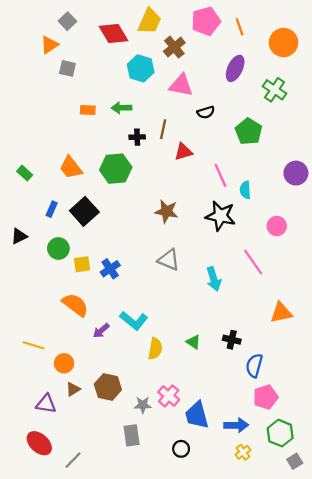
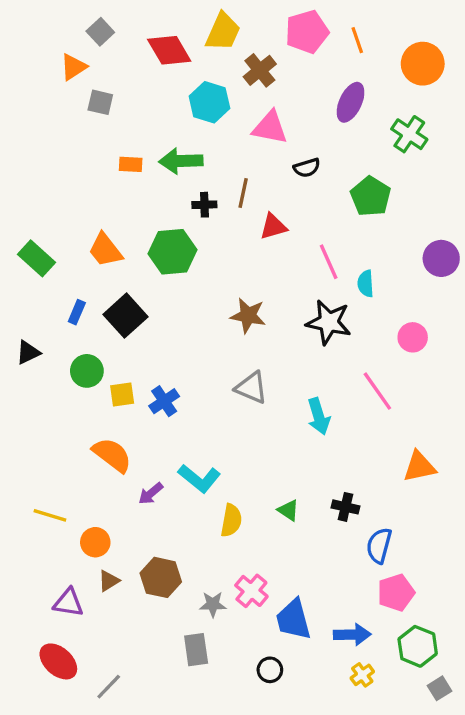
green arrow: (121, 108) -> (181, 161), size x1.4
green rectangle: (25, 173) -> (37, 258), size x1.5

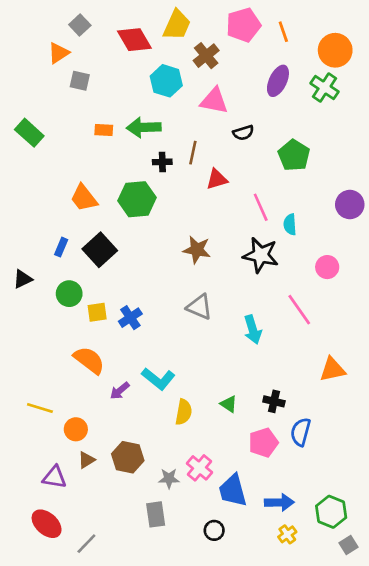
green cross: (409, 134) -> (325, 87), moved
green rectangle: (37, 258) -> (29, 133), moved
pink pentagon: (396, 593) -> (263, 443), moved

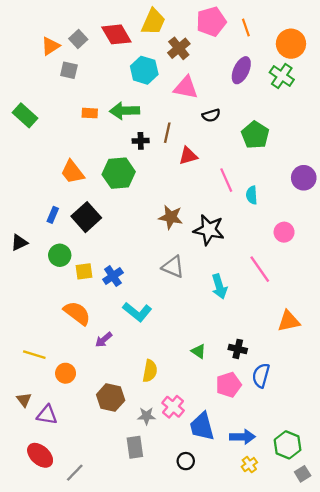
gray square: (80, 25) -> (78, 39), moved
black star: (261, 255) -> (209, 230), moved
cyan L-shape: (158, 379) -> (137, 312), moved
yellow semicircle: (184, 412) -> (150, 371), moved
brown triangle: (86, 460) -> (24, 400), moved, turned -35

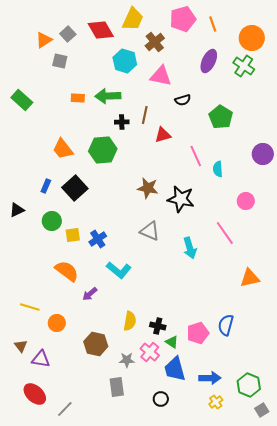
black cross: (238, 349) -> (158, 326), moved
green triangle: (198, 351) -> (172, 342), moved

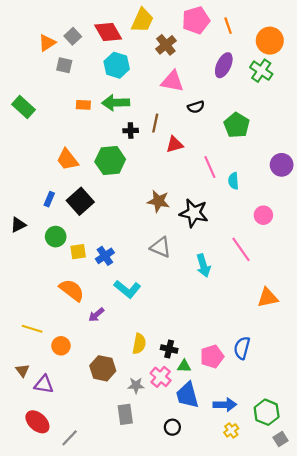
cyan hexagon: (125, 61) -> (117, 65), moved
green triangle: (172, 342) -> (184, 366), turned -32

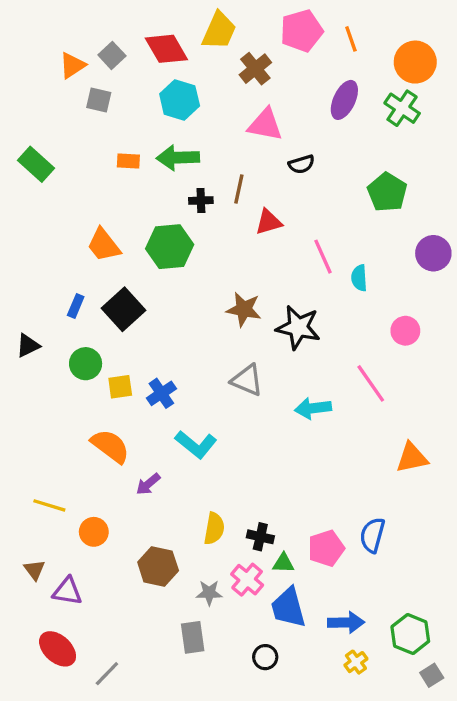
green pentagon: (237, 125) -> (387, 192), moved
cyan arrow: (203, 265) -> (313, 408), turned 100

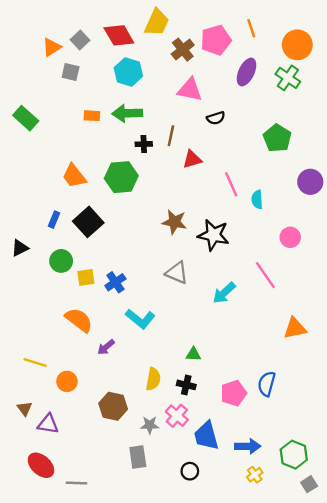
pink pentagon: (301, 31) -> (216, 40), moved
cyan arrow: (313, 408) -> (224, 293), turned -35
green triangle: (283, 563) -> (193, 354), moved
gray line: (107, 674) -> (76, 483), turned 48

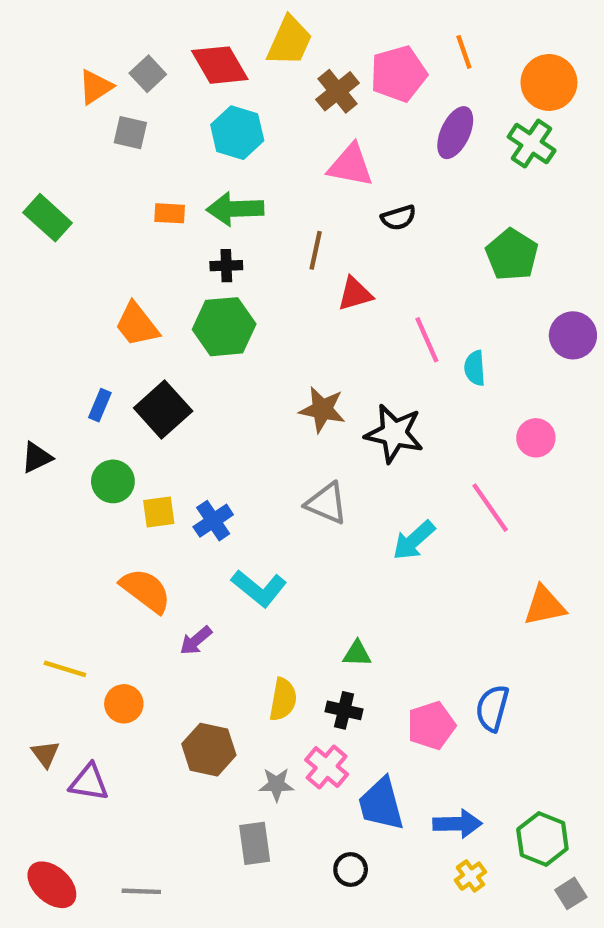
black cross: (144, 144) -> (226, 266), moved
red ellipse: (41, 465) -> (52, 885), moved

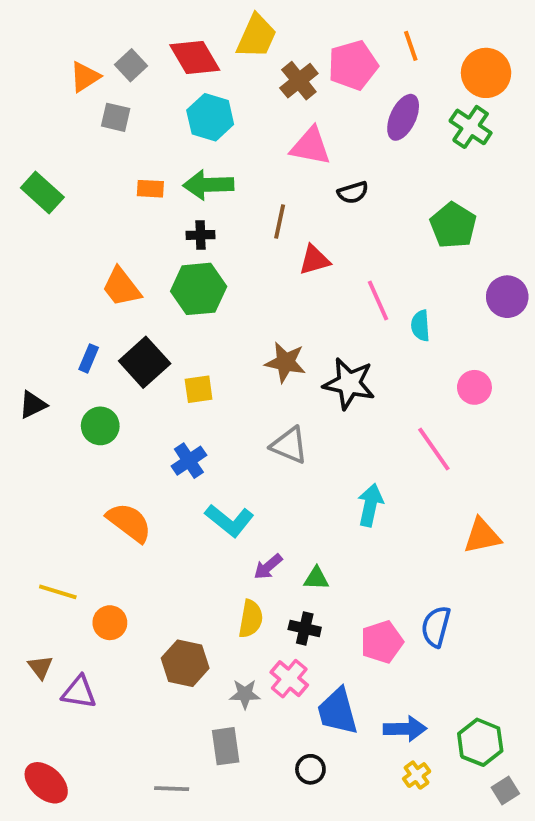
yellow square: (159, 512) -> (199, 389), moved
cyan arrow: (414, 540) -> (370, 505), moved, turned 144
purple arrow: (196, 641) -> (268, 567), moved
gray line: (141, 891) -> (172, 789), moved

